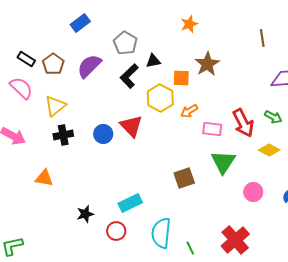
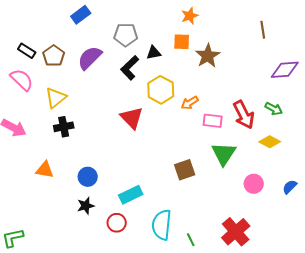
gray pentagon: (125, 43) -> (126, 35), turned -30
orange square: (181, 78) -> (182, 42), moved
blue circle: (103, 134) -> (88, 177), moved

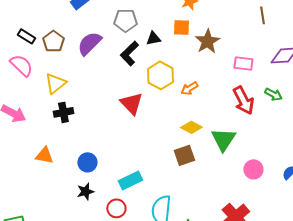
pink rectangle: (213, 121) -> (243, 63), moved
yellow diamond: (270, 142) -> (191, 127), moved

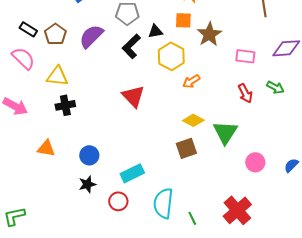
yellow hexagon: (160, 75) -> (171, 56), moved
yellow triangle: (55, 83) -> (57, 76), turned 45
red arrow: (243, 100) -> (245, 93), size x0.7

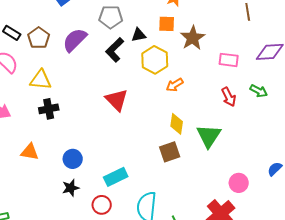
yellow diamond: (193, 120) -> (177, 124), turned 70
pink circle: (255, 162) -> (239, 183), moved

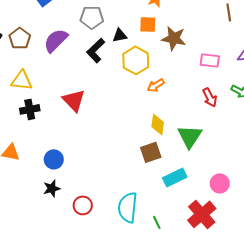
brown star: (193, 38) -> (174, 38), turned -30
red triangle: (117, 100) -> (74, 100), moved
cyan rectangle: (116, 177) -> (175, 177), moved

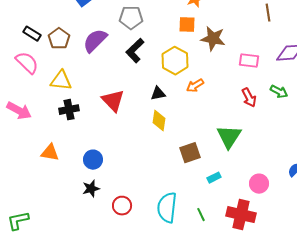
black triangle: (120, 35) -> (158, 94), moved
yellow diamond: (158, 124) -> (159, 121), moved
cyan rectangle: (175, 177) -> (214, 178), size x0.6
red cross: (202, 214) -> (241, 215), turned -36
green line: (157, 222) -> (201, 215), moved

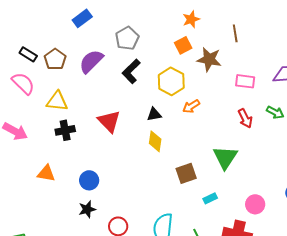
brown line: (268, 13) -> (235, 33), moved
gray pentagon: (131, 18) -> (127, 38), turned -30
orange square: (187, 25) -> (183, 45), turned -30

